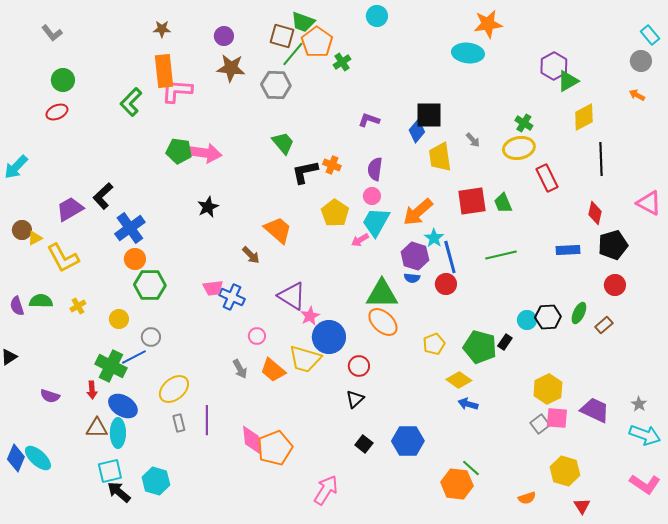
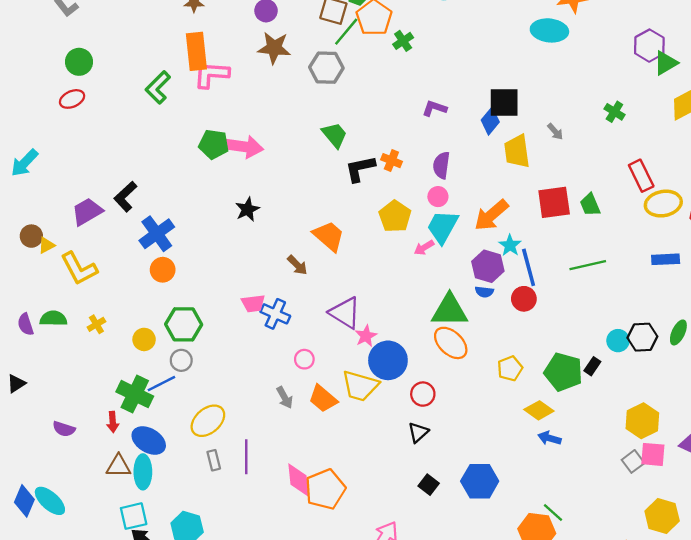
yellow ellipse: (519, 148) -> (663, 204), moved
green hexagon: (150, 285) -> (184, 324), moved

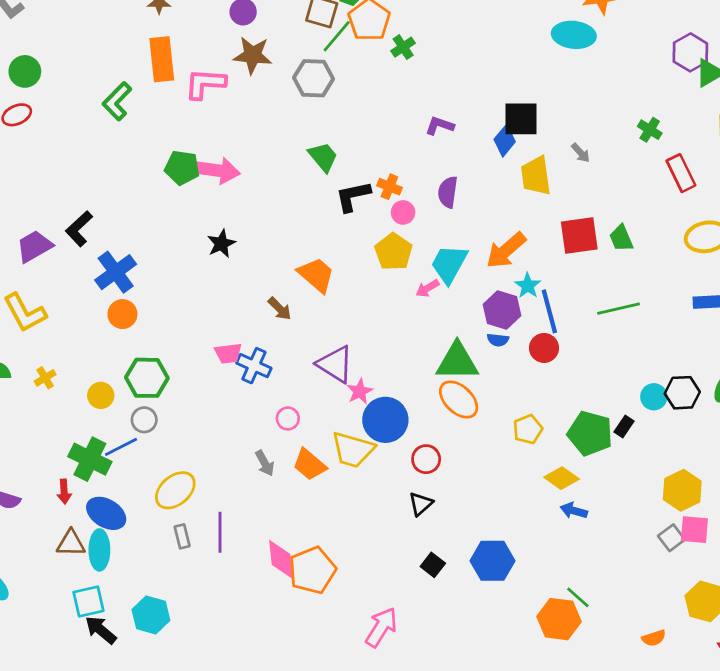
pink L-shape: (211, 75) -> (205, 84), moved
red rectangle: (641, 176) -> (681, 173), moved
pink circle: (438, 197) -> (403, 212), moved

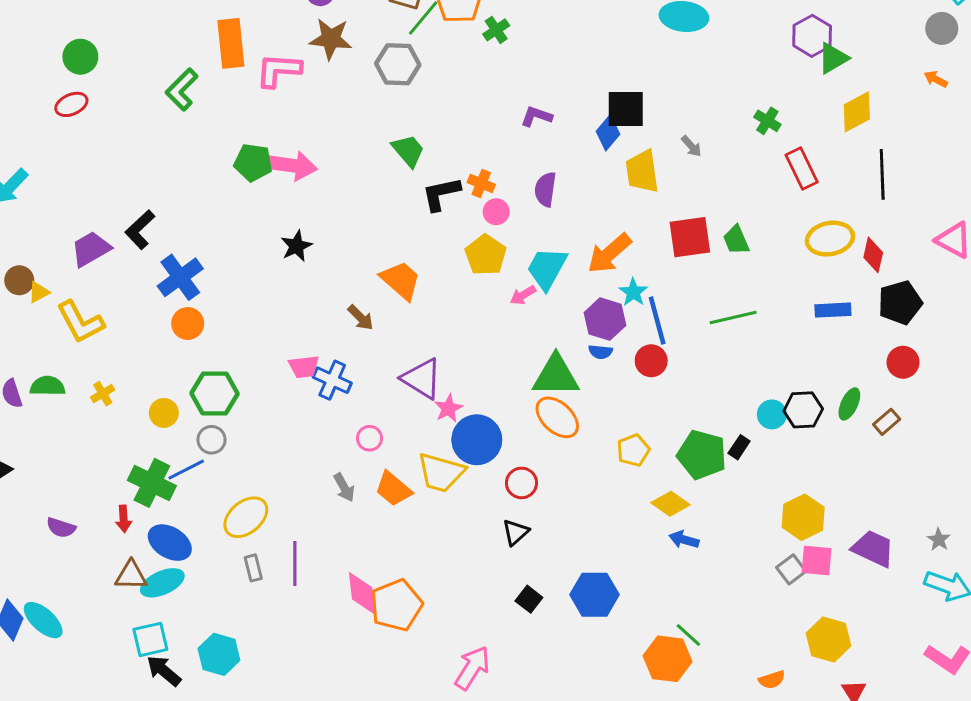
cyan ellipse: (99, 550) -> (162, 583), turned 66

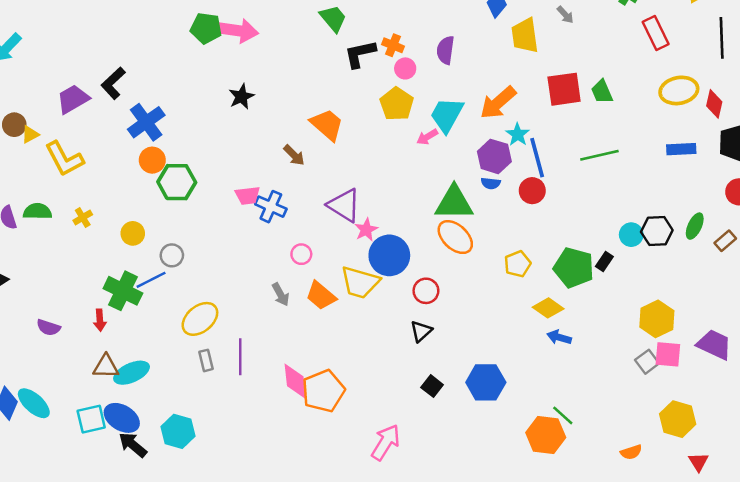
green hexagon: (214, 394) -> (177, 182), moved
blue ellipse: (170, 543) -> (122, 418), moved
cyan square: (150, 639) -> (91, 419), moved

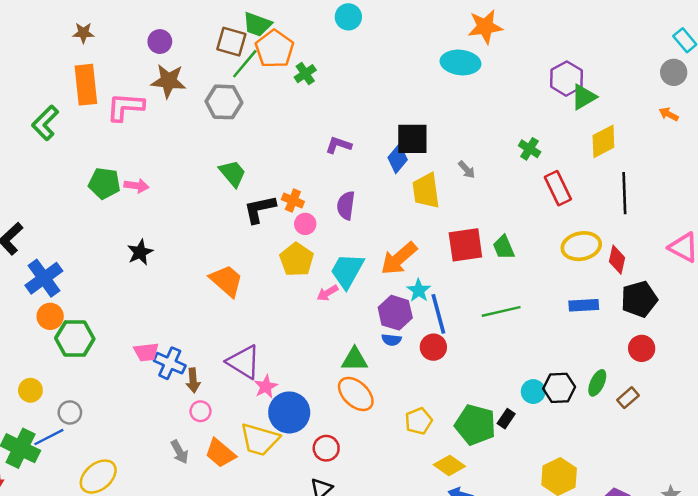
pink arrow: (238, 31) -> (136, 186), size x0.6
brown arrow: (294, 155) -> (193, 380), moved, turned 40
green triangle: (454, 203) -> (355, 359), size x0.7

